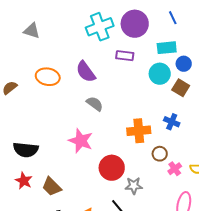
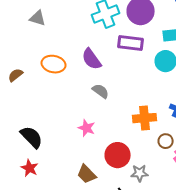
purple rectangle: (125, 56) -> (131, 43), size x1.4
pink star: (81, 141) -> (87, 128), size x0.7
black semicircle: (26, 150) -> (32, 137), turned -140
brown trapezoid: (52, 187) -> (87, 174), moved

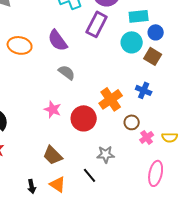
purple rectangle: (131, 43) -> (97, 24), turned -70
orange cross: (145, 118) -> (111, 99), turned -30
red circle: (118, 155) -> (84, 118), moved

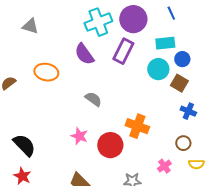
purple semicircle: (58, 40) -> (84, 54), moved
blue cross: (144, 90) -> (188, 111), moved
orange cross: (111, 99) -> (137, 126), turned -35
brown circle: (132, 122) -> (183, 143), moved
pink cross: (147, 137) -> (164, 166), moved

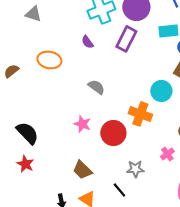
purple semicircle: (84, 54) -> (87, 42), size x0.6
cyan circle: (158, 69) -> (161, 91), moved

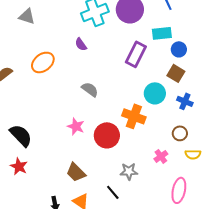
purple rectangle: (126, 39) -> (136, 54), moved
orange ellipse: (49, 60) -> (43, 62), turned -50

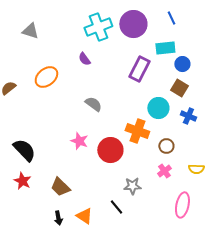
brown circle: (180, 133) -> (166, 146), moved
brown trapezoid: (76, 172) -> (60, 187), moved

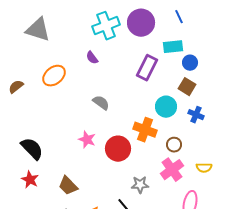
gray triangle: (30, 31) -> (38, 30), size x1.5
pink cross: (164, 171) -> (172, 170), size x1.6

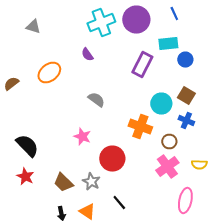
gray triangle: (38, 30) -> (33, 26), size x0.6
brown square: (187, 87) -> (186, 96), moved
blue cross: (196, 115) -> (186, 120), moved
red circle: (118, 149) -> (112, 158), moved
gray star: (140, 185) -> (91, 182), moved, turned 30

